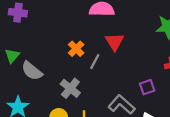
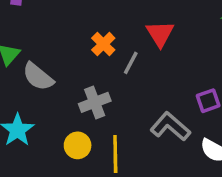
gray cross: (70, 88) -> (95, 102), turned 30

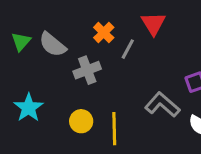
gray semicircle: (38, 77) -> (53, 45), moved
gray cross: (95, 102) -> (87, 70), moved

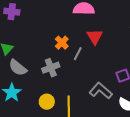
gray semicircle: (53, 45) -> (18, 68), moved

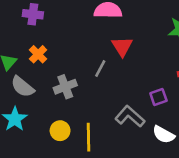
purple cross: (12, 12) -> (33, 14), moved
orange cross: (62, 43) -> (38, 54), moved

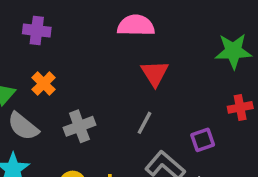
gray line: (100, 69) -> (144, 123), moved

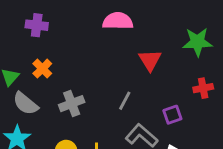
red triangle: (155, 73) -> (150, 60), moved

